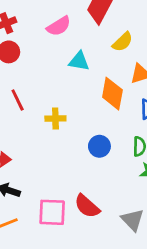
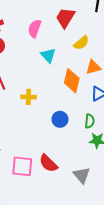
pink semicircle: (59, 26) -> (35, 29), turned 138
cyan triangle: (79, 61) -> (48, 55), turned 35

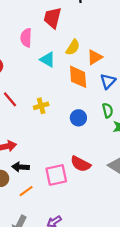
yellow semicircle: (81, 43) -> (73, 47), moved

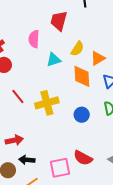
cyan triangle: (48, 60) -> (54, 60), turned -49
yellow cross: (41, 106) -> (47, 103), size x1.6

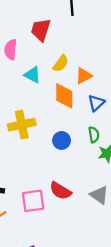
cyan triangle: (54, 60) -> (32, 75), turned 42

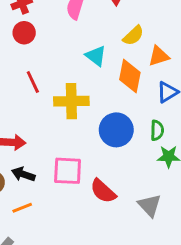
cyan triangle: (32, 75) -> (96, 56), moved
blue circle: (62, 140) -> (116, 130), size x1.5
pink square: (33, 201) -> (68, 171), moved

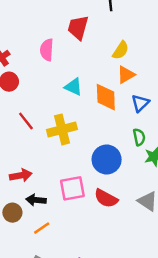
yellow semicircle: (133, 36) -> (121, 50), moved
blue circle: (116, 130) -> (107, 159), moved

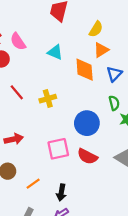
pink semicircle: (47, 50) -> (18, 41), moved, turned -36
cyan triangle: (73, 87) -> (55, 52), moved
yellow cross: (62, 129) -> (48, 99), size x0.7
black arrow: (36, 200) -> (61, 193), moved, turned -84

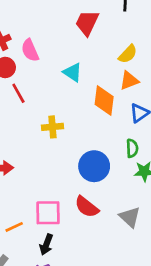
red line: (17, 92) -> (18, 93), moved
pink square: (58, 149) -> (48, 213), moved

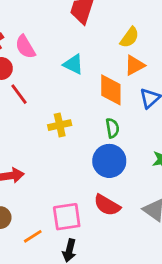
green semicircle: (132, 148) -> (112, 128), moved

